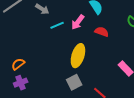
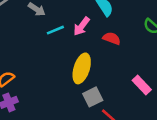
gray square: (74, 82) -> (93, 97), moved

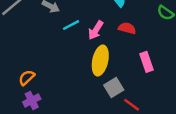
pink arrow: (82, 26) -> (96, 30), moved
pink rectangle: (142, 85) -> (147, 62), moved, turned 30

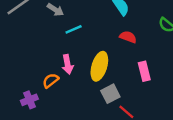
pink arrow: (96, 30) -> (68, 64), moved, turned -48
orange semicircle: (27, 78) -> (51, 81), moved

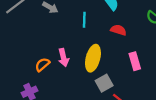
cyan line: (74, 29) -> (84, 20), moved, turned -63
orange semicircle: (51, 81) -> (42, 65), moved

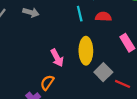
cyan line: (84, 20) -> (80, 14), moved
orange semicircle: (42, 65) -> (47, 83), moved

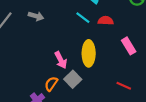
cyan line: (80, 14) -> (83, 18), turned -40
gray square: (103, 72) -> (73, 79), moved

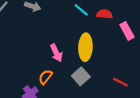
pink rectangle: (129, 46) -> (127, 31), moved
gray square: (73, 79) -> (81, 76), moved

